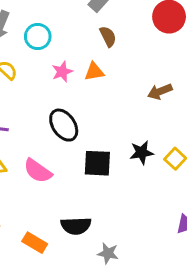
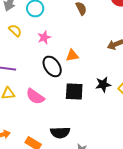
pink star: (62, 72) -> (44, 37), moved
orange triangle: (94, 72) -> (72, 55), moved

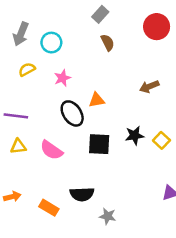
yellow semicircle: (15, 30) -> (27, 69), turned -72

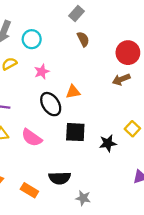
red circle: (157, 27) -> (128, 53), moved
black star: (135, 135) -> (108, 143), moved

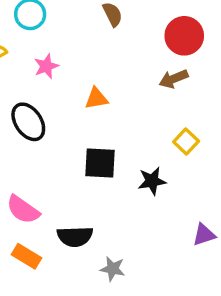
black ellipse: (51, 104) -> (28, 122), moved
yellow square: (132, 129) -> (186, 142), moved
pink semicircle: (32, 138) -> (23, 210), moved

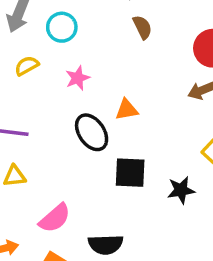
black ellipse: (28, 122) -> (92, 132), moved
pink semicircle: (23, 210) -> (55, 218), turned -76

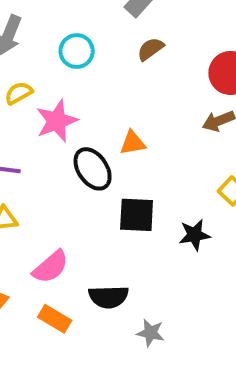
cyan circle: (62, 27) -> (77, 51), moved
brown semicircle: (142, 27) -> (151, 49), turned -100
pink star: (78, 78) -> (57, 121), moved, size x1.5

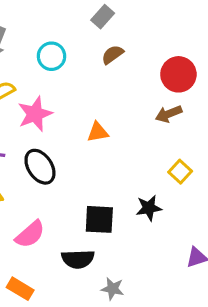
black ellipse: (93, 169) -> (40, 167), moved
black square: (137, 215) -> (99, 219), moved
orange rectangle: (55, 319) -> (20, 289), moved

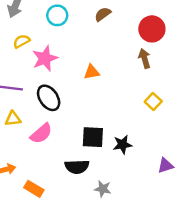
brown arrow: (169, 114) -> (145, 58), turned 96
black star: (149, 208) -> (122, 145), moved
pink semicircle: (30, 234) -> (41, 133), moved

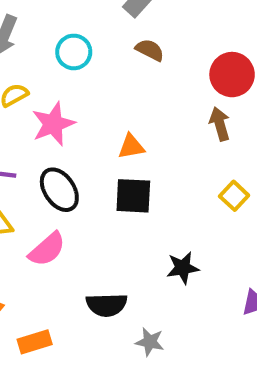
brown semicircle: (103, 14) -> (150, 50), turned 63
black square: (93, 137) -> (133, 196), moved
orange rectangle: (34, 189) -> (35, 342), turned -48

